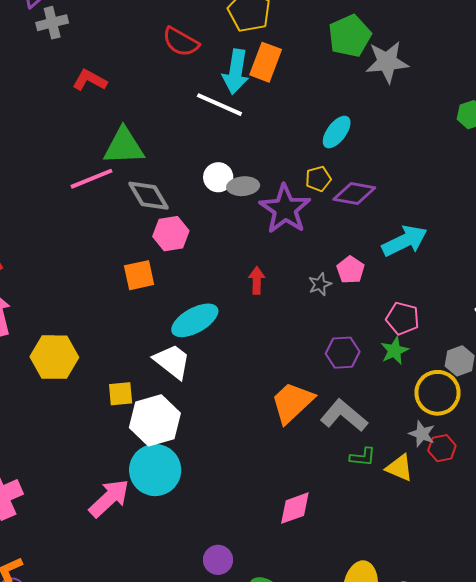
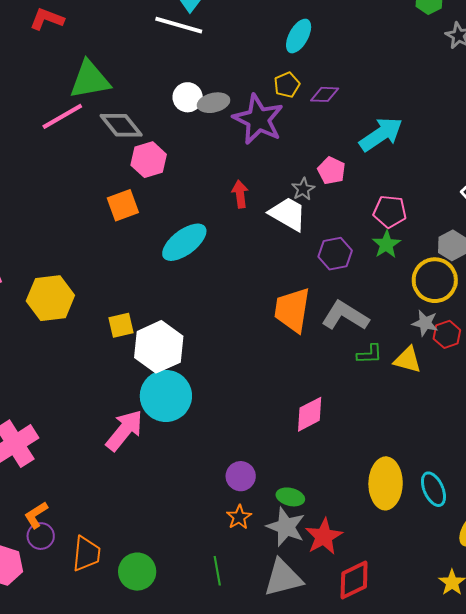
purple diamond: (354, 194) -> (325, 94), size x0.7
white trapezoid: (172, 361) -> (288, 214), moved
orange trapezoid: (292, 402) -> (292, 310), turned -30

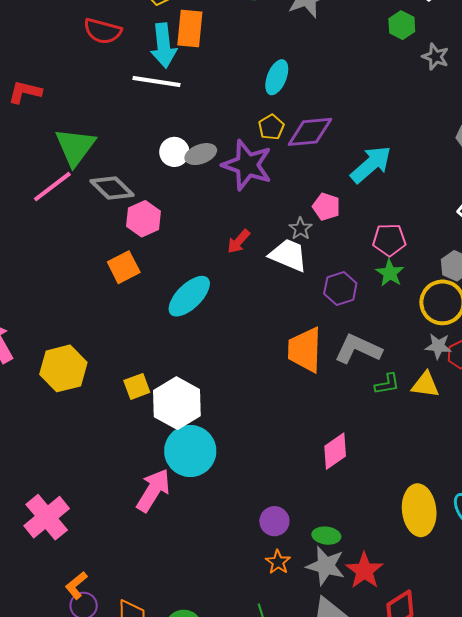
green triangle: (90, 80) -> (75, 147), turned -36
purple diamond: (325, 94) -> (310, 132), size x1.6
red arrow: (240, 194) -> (239, 241), turned -124

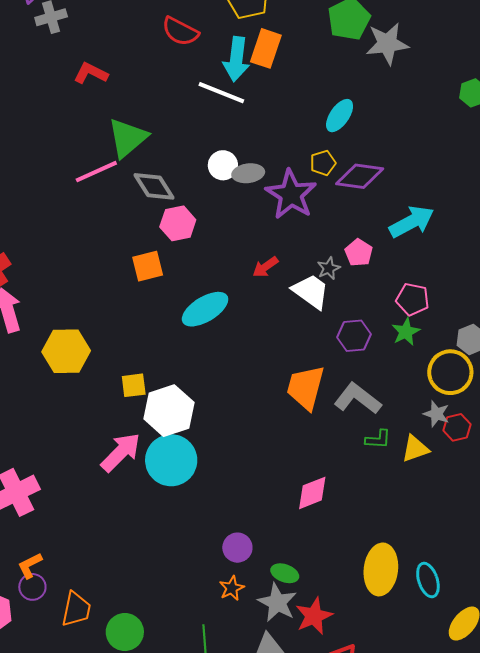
yellow triangle: (425, 385) -> (415, 449), turned -40
pink arrow: (153, 490) -> (121, 452), moved

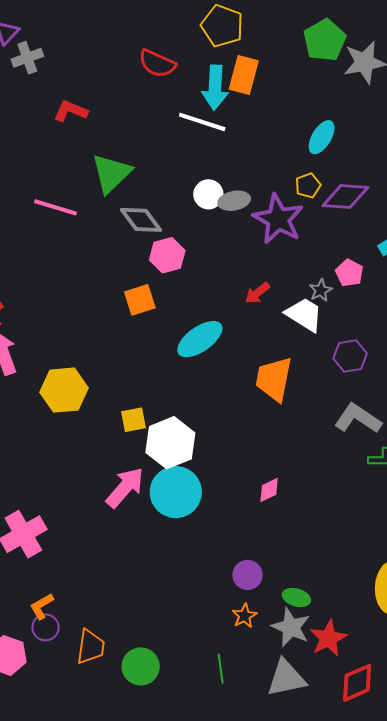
pink line: (96, 172) -> (56, 207), moved, turned 45
orange trapezoid: (306, 387) -> (274, 379), moved
pink diamond: (312, 493) -> (269, 490), moved, size x0.7

